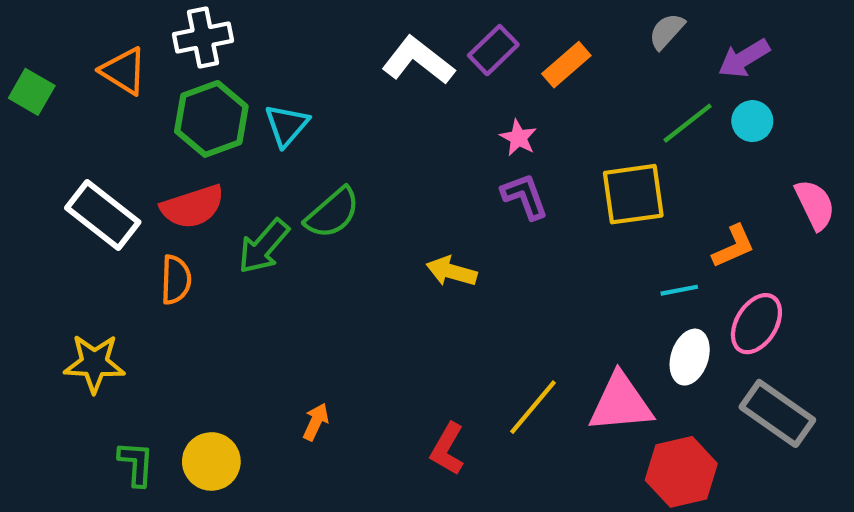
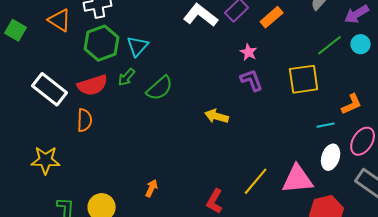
green arrow: (264, 246) -> (127, 77), moved, size x0.7

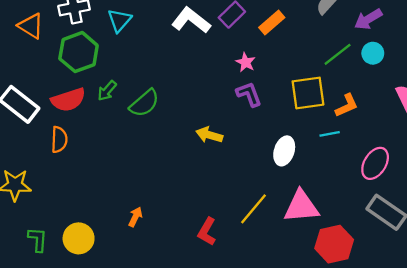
cyan triangle: (138, 46) -> (119, 20), moved
orange L-shape: (352, 104) -> (347, 105), moved
cyan line: (326, 125) -> (330, 134), moved
white ellipse: (331, 157) -> (284, 151), moved

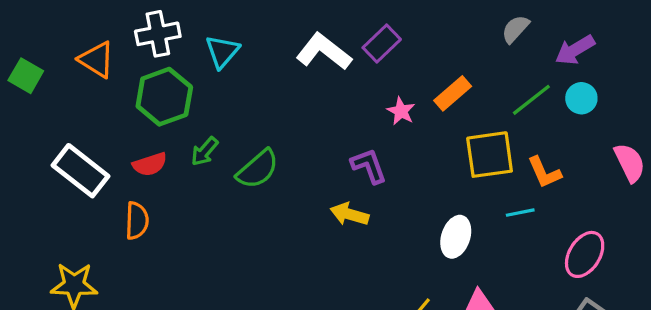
orange rectangle: (272, 23) -> (453, 93), moved
purple L-shape: (249, 94) -> (369, 166), moved
red semicircle: (68, 100) -> (150, 164), size x0.7
orange L-shape: (347, 105) -> (544, 172), turned 90

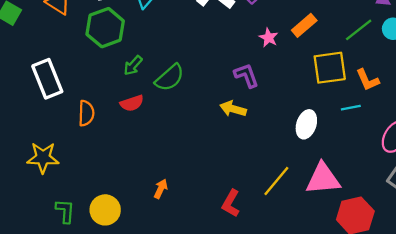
red semicircle: (150, 164) -> (132, 103), moved
white rectangle: (81, 171) -> (47, 79), turned 30

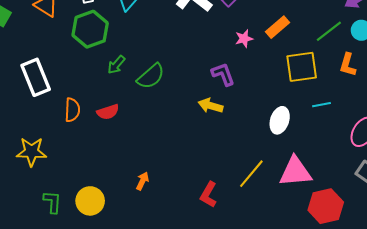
pink star: (269, 38) -> (244, 39), turned 30
orange L-shape: (368, 80) -> (348, 65), moved, turned 40
red semicircle: (132, 103) -> (108, 112), moved

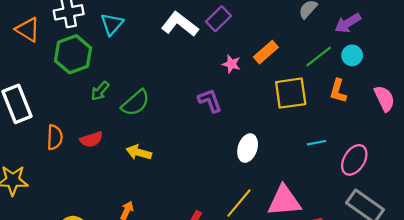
pink star: (244, 39) -> (231, 64), turned 30
cyan line: (322, 105) -> (317, 143), moved
yellow arrow: (211, 106) -> (139, 152), moved
white ellipse: (280, 120) -> (248, 148), moved

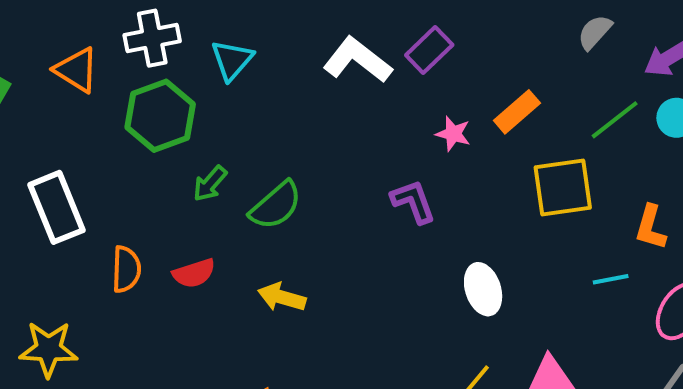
orange L-shape: (338, 91) -> (650, 227), moved
white ellipse: (248, 148) -> (483, 289), turned -36

